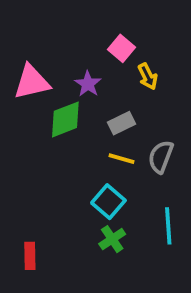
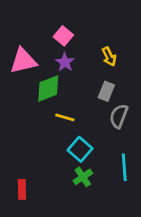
pink square: (122, 48) -> (63, 36), moved
gray rectangle: (122, 123) -> (106, 91), moved, turned -42
yellow line: (122, 159) -> (65, 117), moved

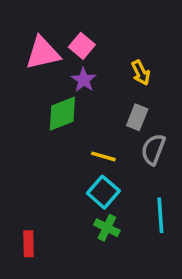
pink triangle: (23, 61) -> (43, 53), moved
yellow line: (65, 117) -> (103, 156), moved
green cross: (83, 177) -> (107, 228), turned -30

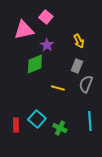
pink square: (82, 46) -> (46, 17), moved
cyan square: (103, 192) -> (37, 119), moved
red rectangle: (28, 244) -> (16, 125), moved

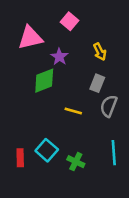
pink square: (46, 17) -> (69, 21), moved

